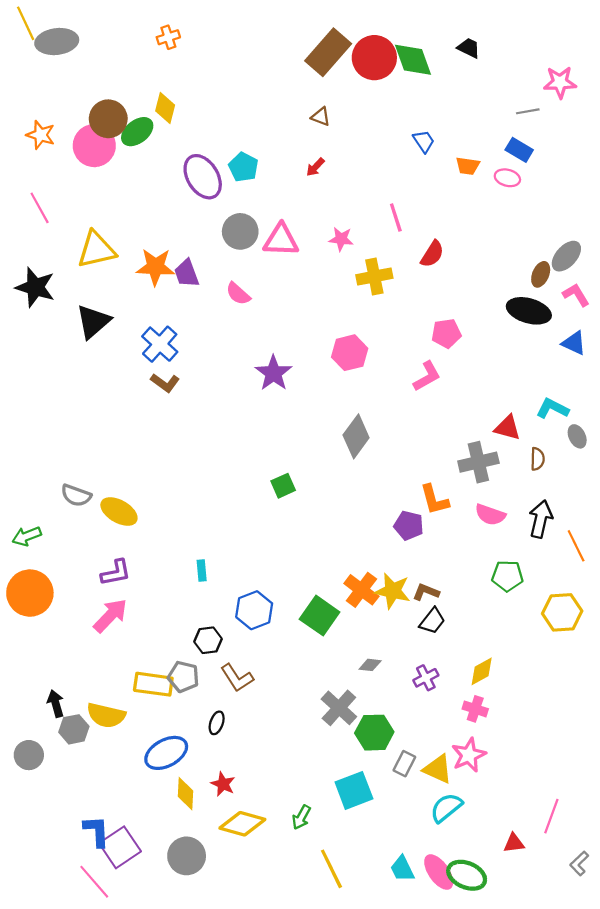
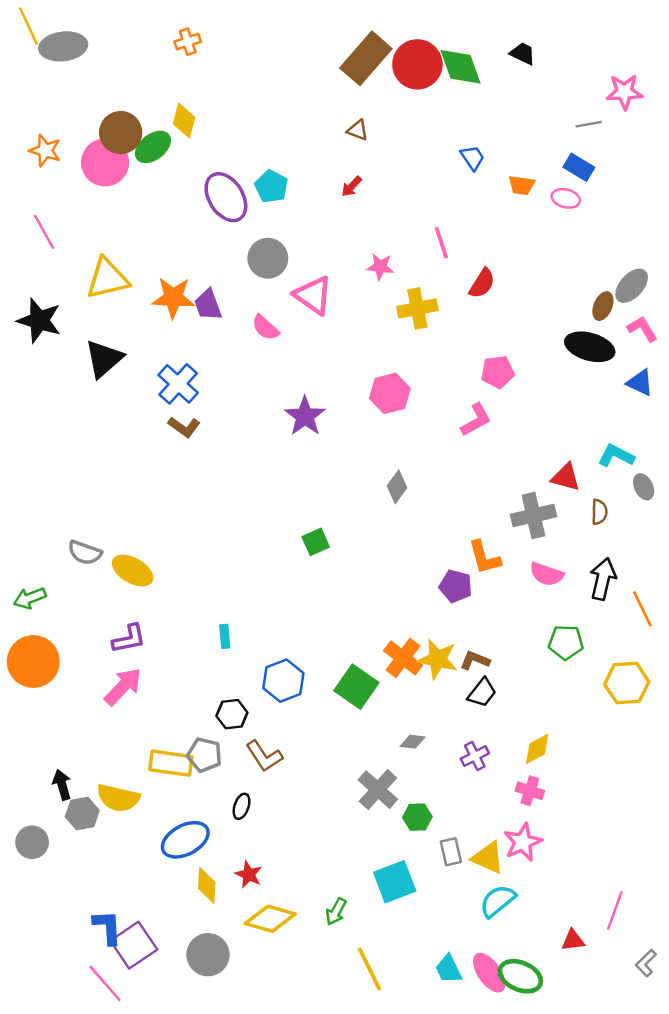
pink triangle: (281, 240) -> (313, 295), moved, turned 33
gray diamond: (356, 436) -> (397, 487), size x0.7
green hexagon: (374, 733) -> (417, 817), size x0.7
gray rectangle: (404, 764) -> (451, 852), turned -40

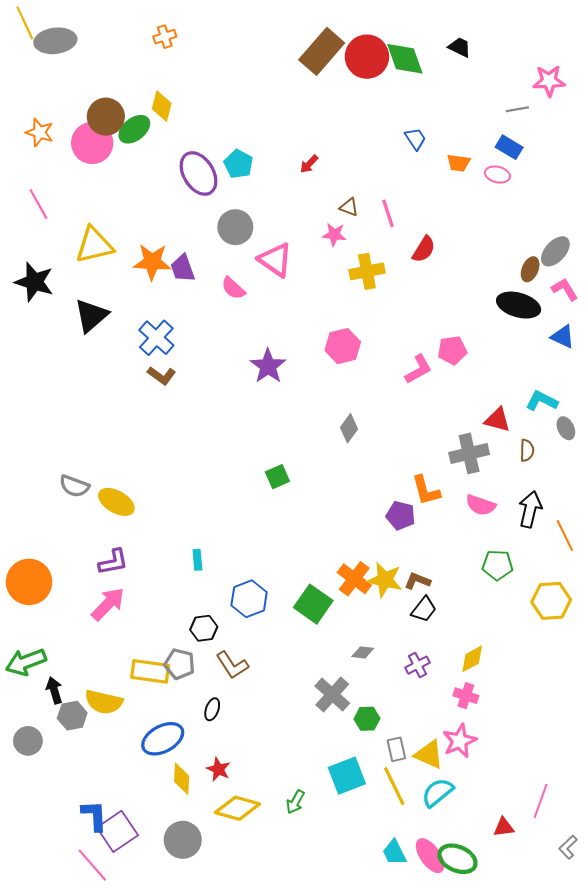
brown triangle: (358, 130) -> (349, 207), moved
pink pentagon: (498, 372) -> (452, 350), moved
green arrow: (30, 598) -> (26, 662), moved, size x1.4
yellow line: (370, 969) -> (394, 786), moved

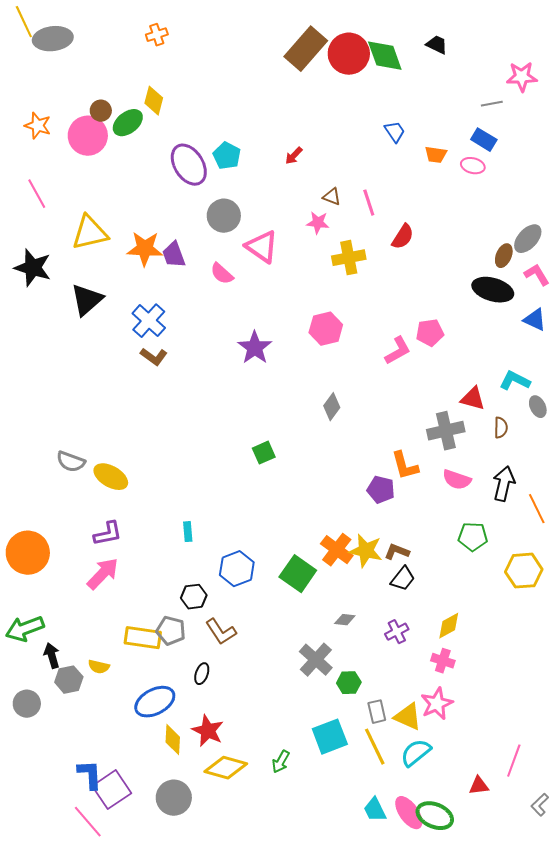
brown circle: (106, 117) -> (101, 111), size x0.6
yellow semicircle: (104, 702) -> (99, 667), size x0.6
red star: (219, 769) -> (208, 731), size x1.4

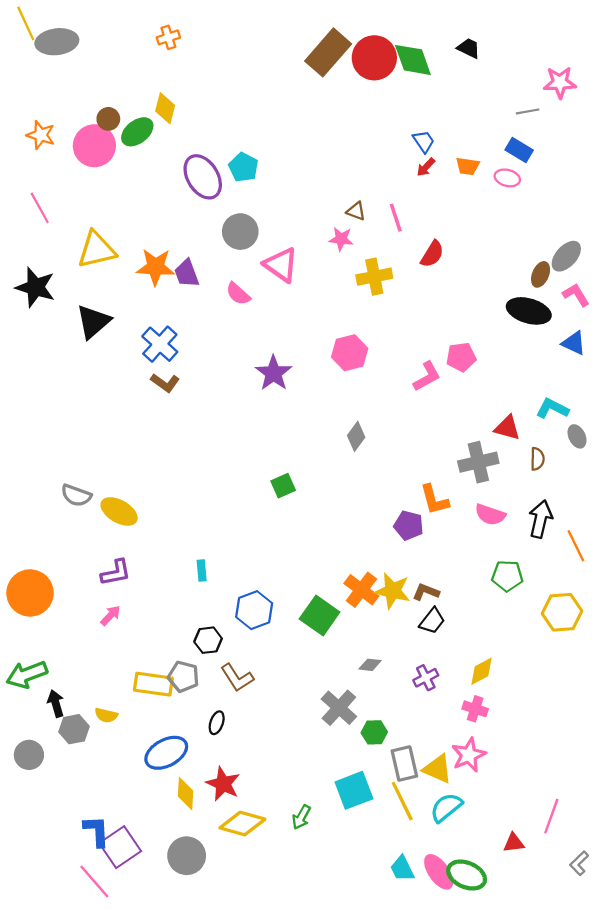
red arrow: (294, 156) -> (426, 167), moved
pink arrow: (103, 574) -> (110, 615), size x0.6
gray rectangle: (377, 712) -> (404, 763), size x1.4

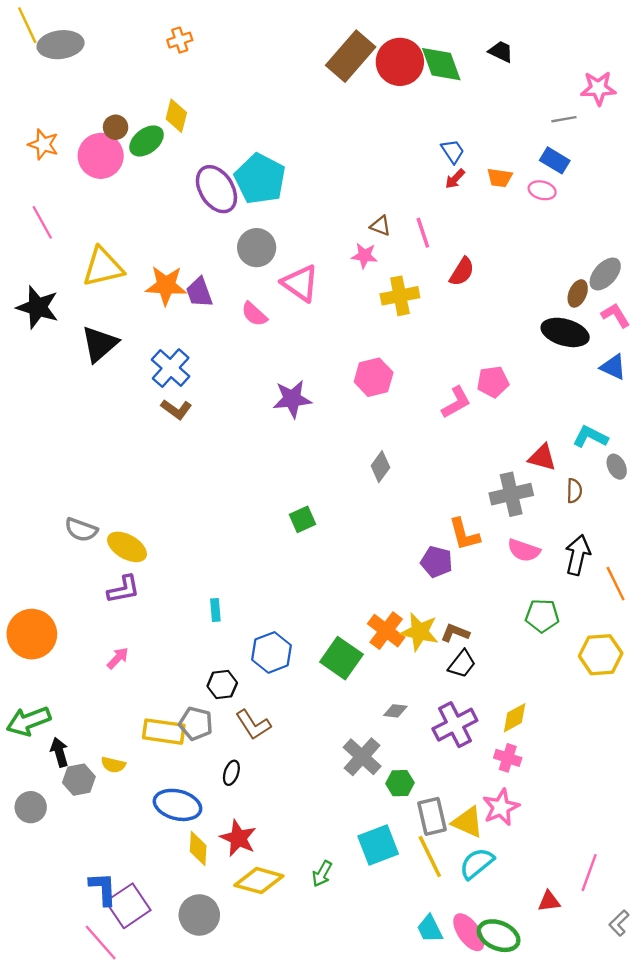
cyan pentagon: (243, 167) -> (260, 179), size x1.6
purple star: (273, 373) -> (292, 399), turned 30
purple L-shape: (116, 573) -> (124, 589), moved
purple cross: (426, 678) -> (455, 725), size x1.6
blue ellipse: (166, 753) -> (177, 805), turned 42

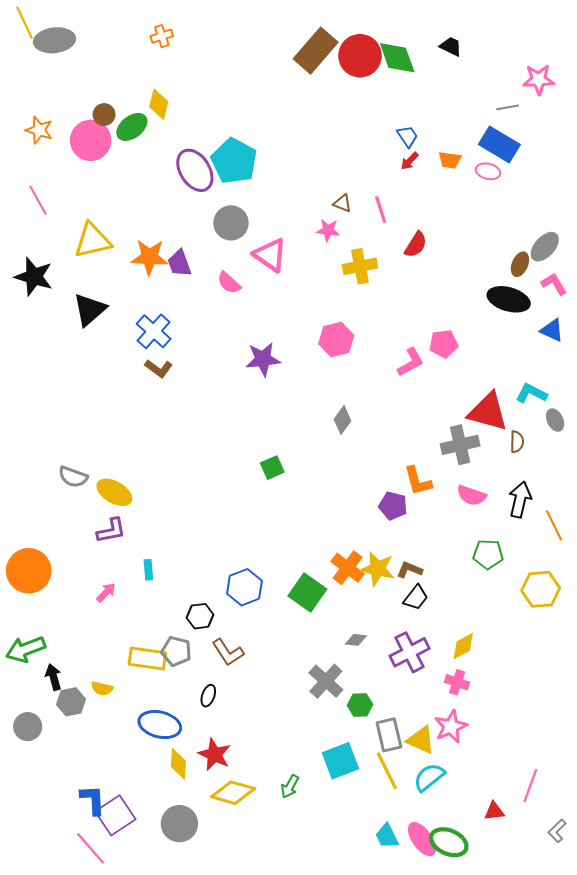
blue rectangle: (555, 160) -> (499, 144), size x1.5
red triangle: (542, 457) -> (488, 412), size x1.6
cyan rectangle: (215, 610) -> (148, 570), moved

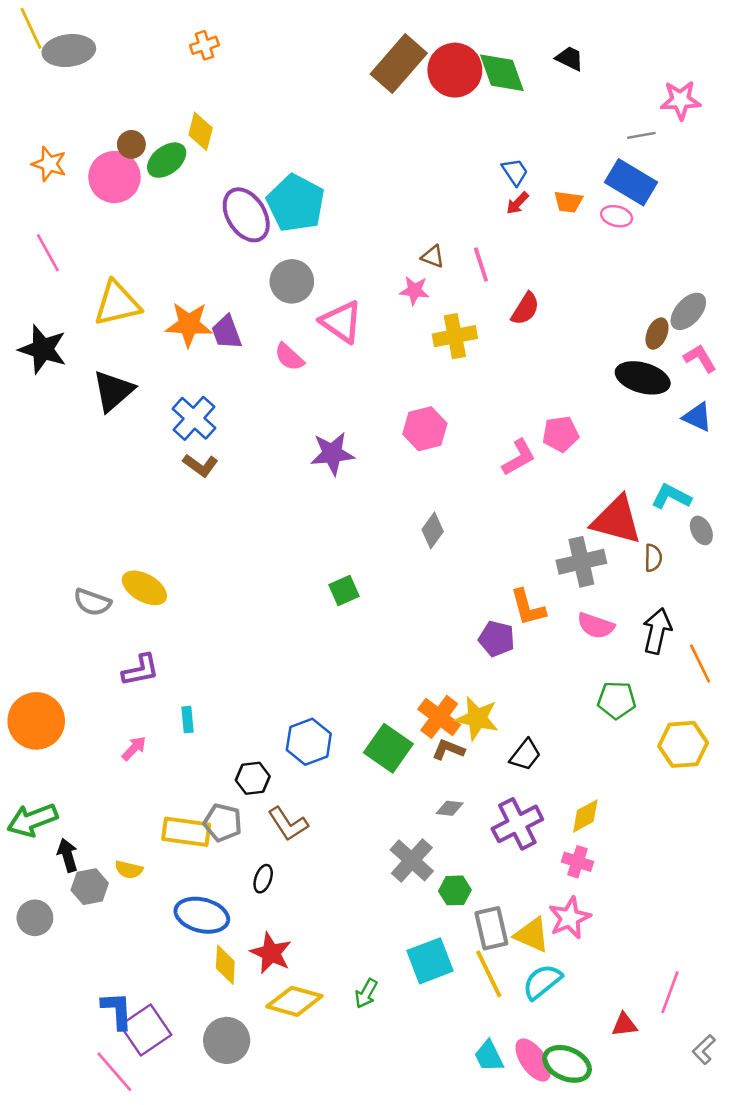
yellow ellipse: (114, 492) -> (144, 588), moved
brown L-shape: (410, 570) -> (448, 750), moved

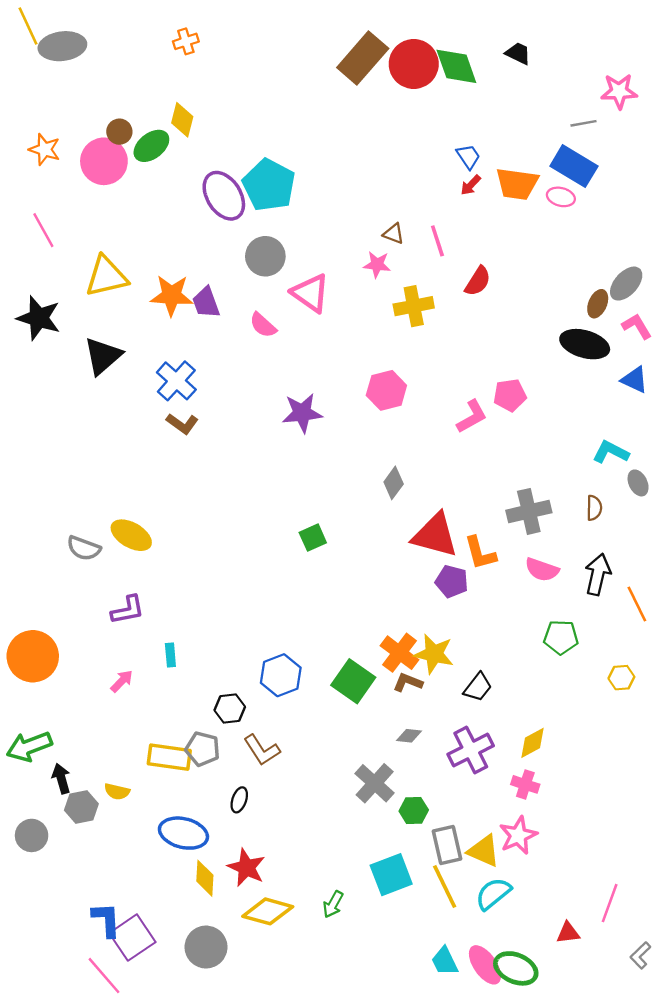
orange trapezoid: (568, 202) -> (517, 184), size x1.6
red triangle: (617, 520) -> (435, 535), moved
yellow hexagon: (683, 744) -> (621, 678), size x0.6

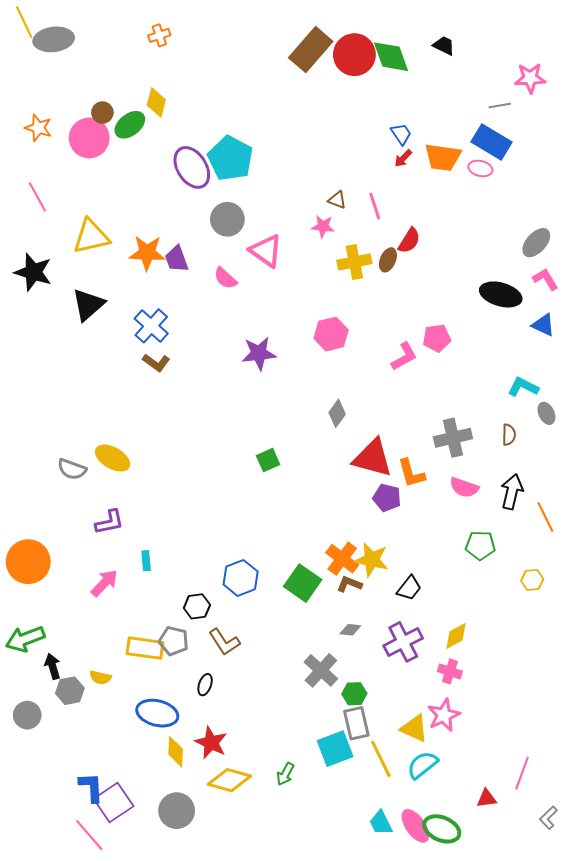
brown ellipse: (598, 304) -> (388, 260), moved
pink arrow: (122, 681) -> (104, 583), size x1.4
gray rectangle: (447, 845) -> (356, 723), moved

